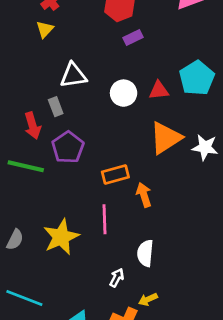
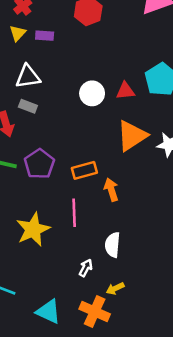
purple rectangle: (133, 37) -> (45, 36), moved, turned 30
white triangle: (73, 75) -> (28, 77), moved
gray rectangle: (56, 107) -> (28, 106), turned -48
purple pentagon: (68, 147) -> (39, 164), moved

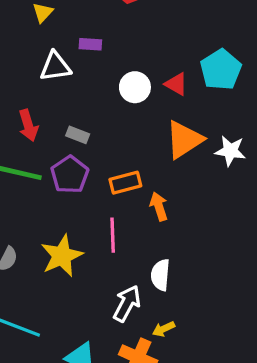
purple rectangle: (45, 36) -> (90, 44), moved
red triangle: (125, 91) -> (176, 84), turned 36
gray rectangle: (28, 106) -> (78, 135), moved
white arrow: (86, 268) -> (127, 303), size x1.6

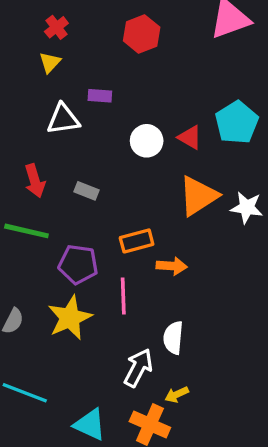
purple pentagon: (70, 175) -> (78, 264), moved, turned -30
orange arrow: (159, 206) -> (172, 266), turned 112

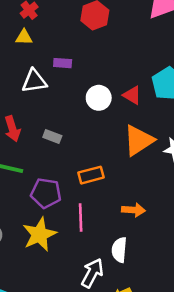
yellow triangle: (50, 62) -> (24, 37), turned 48
orange arrow: (172, 266) -> (133, 210), moved

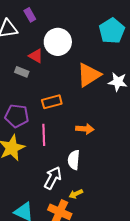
purple rectangle: (63, 63) -> (30, 15), turned 56
red triangle: (132, 95) -> (36, 56), moved
white circle: (99, 98) -> (58, 42), size x1.4

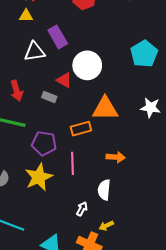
purple rectangle: (30, 15) -> (58, 37), size x1.5
orange triangle: (89, 75) -> (105, 109), moved, turned 32
white arrow: (53, 178) -> (82, 209), size x0.6

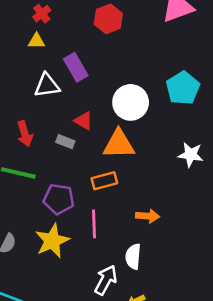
white circle: (87, 65) -> (131, 102), moved
orange triangle: (105, 109) -> (119, 144), moved
white arrow: (82, 209) -> (106, 280), size x1.6

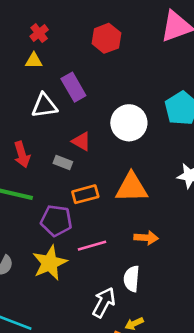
orange triangle: (119, 144) -> (132, 188), moved
orange rectangle: (104, 181) -> (85, 194), moved
pink line: (94, 224) -> (92, 246), turned 76

